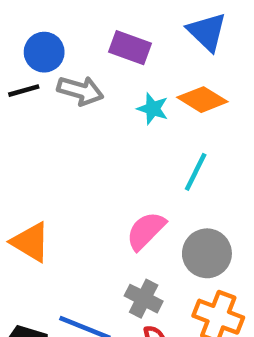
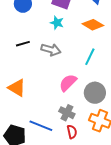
black line: (24, 91) -> (23, 44), moved
gray arrow: (80, 91) -> (51, 50), moved
cyan star: (153, 109) -> (57, 23), moved

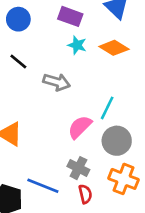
cyan star: (57, 23) -> (77, 45), moved
black line: (23, 44) -> (18, 62), moved, turned 56
cyan line: (90, 57) -> (107, 108), moved

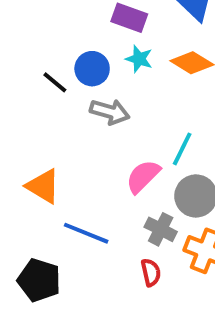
blue circle: (18, 19) -> (92, 69), moved
gray cross: (78, 168) -> (161, 229), moved
blue line: (43, 186) -> (86, 233), moved

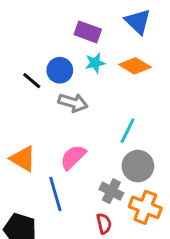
cyan star: (139, 59) -> (95, 63), turned -30
pink semicircle: (143, 176) -> (73, 157), moved
blue line: (86, 233) -> (55, 194), turned 52

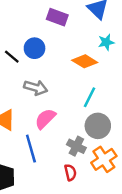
cyan star: (95, 63) -> (106, 42), moved
orange diamond: (135, 66) -> (85, 61), moved
gray arrow: (73, 103) -> (36, 88), moved
orange cross: (145, 207) -> (104, 159), turned 35

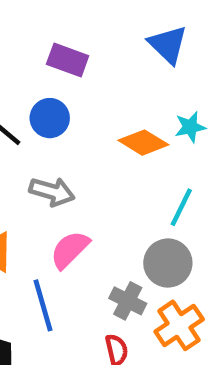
purple rectangle: (57, 17) -> (68, 60), moved
cyan star: (106, 42) -> (190, 127), moved
cyan line: (89, 97) -> (181, 207), moved

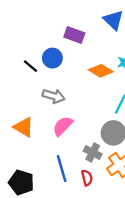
purple rectangle: (68, 60) -> (74, 35), moved
blue line: (43, 305) -> (62, 169), moved

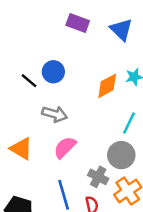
purple rectangle: (74, 35) -> (78, 23), moved
orange diamond: (101, 71) -> (107, 86), turned -60

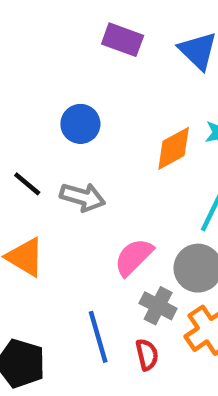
black line: (29, 81) -> (27, 184), moved
pink semicircle: (65, 147) -> (134, 257), moved

